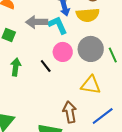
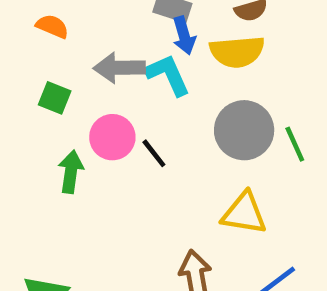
pink circle: (63, 52) -> (112, 137), moved
black line: (46, 66) -> (154, 153), moved

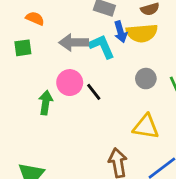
blue arrow: (184, 36) -> (120, 32), moved
green square: (55, 98) -> (23, 48), moved, turned -30
gray circle: (244, 130) -> (146, 79), size x0.6

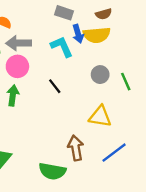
gray arrow: (74, 42) -> (19, 43), moved
pink circle: (70, 83) -> (17, 66), moved

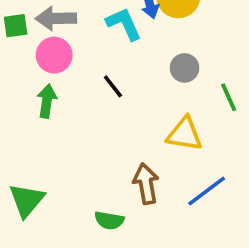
green line: (126, 82) -> (229, 97), moved
green semicircle: (52, 171) -> (109, 220), size x0.7

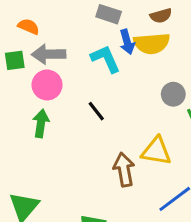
gray circle: (185, 68) -> (173, 94), moved
brown arrow: (146, 184) -> (124, 170), moved

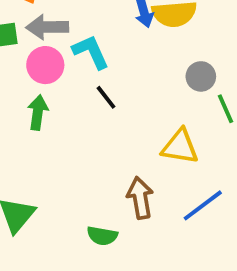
cyan L-shape: (106, 59) -> (91, 52), moved
brown arrow: (124, 170) -> (140, 198), moved

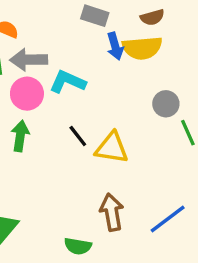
cyan L-shape: (91, 52) -> (68, 82), turned -42
black line: (106, 97) -> (78, 136), moved
yellow triangle: (180, 147) -> (112, 148), moved

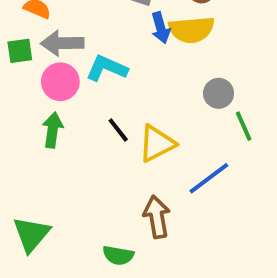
yellow triangle: (112, 148) -> (157, 143), turned -36
blue line: (168, 219) -> (209, 178), moved

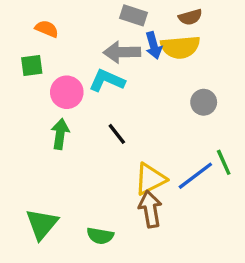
gray arrow: (62, 43) -> (122, 52), moved
green line: (244, 126) -> (224, 162), moved
yellow triangle: (157, 143) -> (150, 179), moved
green semicircle: (118, 255) -> (100, 236), moved

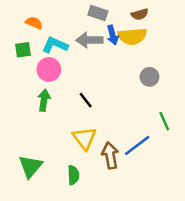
cyan L-shape: (107, 81) -> (55, 45), moved
blue line: (195, 176) -> (137, 146), moved
yellow triangle: (150, 179) -> (84, 138), moved, turned -40
green semicircle: (100, 236) -> (73, 175), turned -102

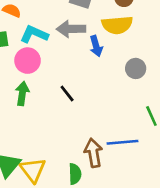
blue arrow: (113, 35) -> (96, 46), moved
yellow triangle: (84, 138) -> (33, 170), moved
blue line: (137, 146) -> (122, 142), turned 32
green semicircle: (73, 175) -> (75, 174), moved

